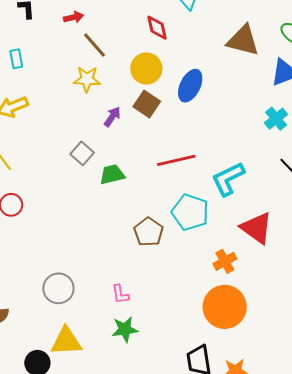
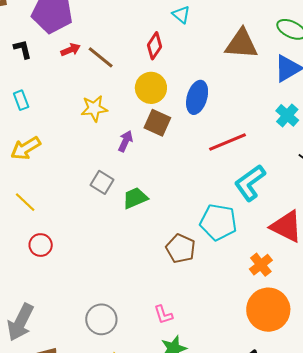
red diamond: (157, 28) -> (155, 46), turned 56
brown line: (94, 45) -> (101, 57), moved
red line: (176, 160) -> (228, 142), moved

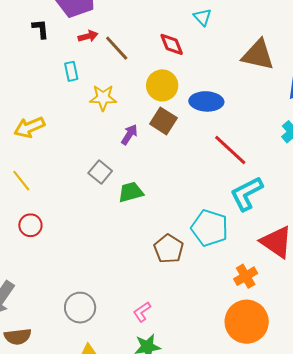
red diamond: (155, 46) -> (172, 44), turned -64
blue ellipse: (197, 97) -> (206, 101), turned 68
cyan rectangle: (21, 100) -> (71, 71), moved
red line: (228, 142) -> (230, 150), turned 57
pink L-shape: (163, 315) -> (142, 312), turned 65

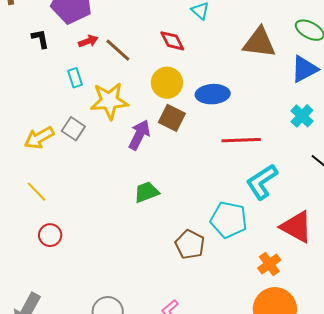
yellow star: (103, 98) -> (109, 101), size x1.4
purple arrow: (129, 135) -> (139, 135), size x1.4
red line: (230, 150) -> (241, 140), turned -39
gray square: (100, 172) -> (73, 129), moved

